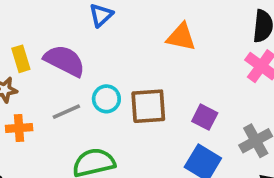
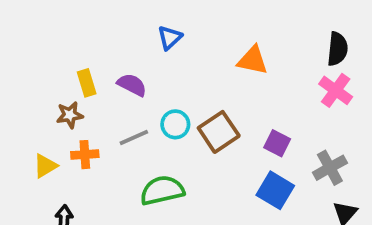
purple semicircle: (65, 61) -> (132, 85), size x0.7
brown square: (148, 106) -> (219, 132), turned -30

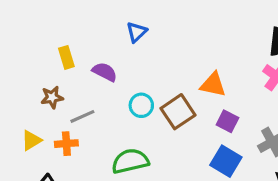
orange triangle: (253, 60) -> (213, 85), moved
yellow rectangle: (87, 83) -> (66, 57), moved
gray line: (134, 138) -> (82, 116), moved
orange cross: (85, 155) -> (66, 144), moved

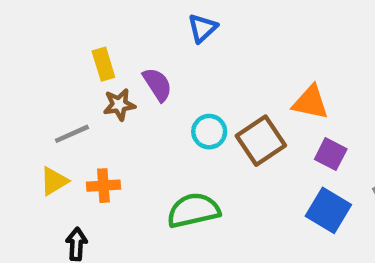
purple semicircle: (105, 72) -> (157, 84), turned 30
brown star: (52, 97) -> (119, 105), moved
gray line: (82, 116) -> (72, 134), moved

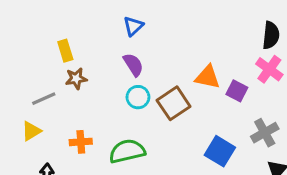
purple semicircle: (157, 84) -> (133, 65), moved
purple square: (331, 154) -> (237, 91), moved
orange cross: (103, 186) -> (81, 142), moved

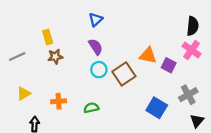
gray line: (44, 99) -> (17, 57), moved
green semicircle: (127, 151) -> (91, 108), size x0.6

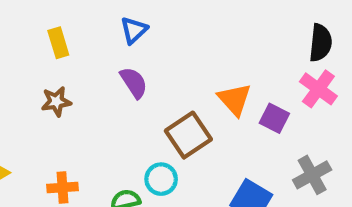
yellow rectangle: (48, 37) -> (58, 43), moved
orange triangle: (148, 55) -> (235, 99), turned 36
cyan circle: (99, 70) -> (161, 179), moved

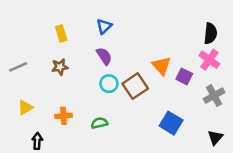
gray cross: (312, 175) -> (214, 96), moved
cyan circle: (161, 179) -> (109, 84), moved

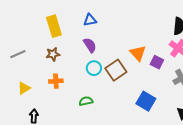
blue triangle: (104, 26) -> (90, 20), turned 32
yellow rectangle: (61, 33) -> (54, 26), size x1.5
orange cross: (64, 116) -> (56, 81), moved

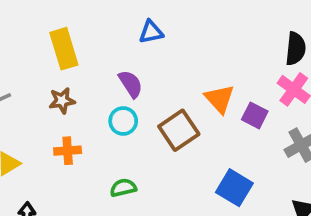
blue triangle: (90, 20) -> (151, 32), moved
cyan circle: (94, 68) -> (123, 121), moved

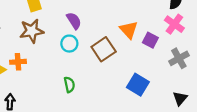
brown star: (62, 101) -> (32, 31), size x1.5
orange cross: (68, 151) -> (18, 62), moved
green semicircle: (123, 188) -> (69, 85), turned 91

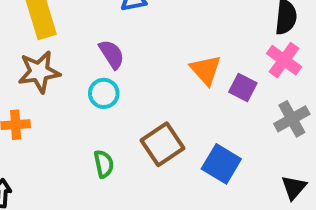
brown square: (104, 49) -> (163, 144), moved

